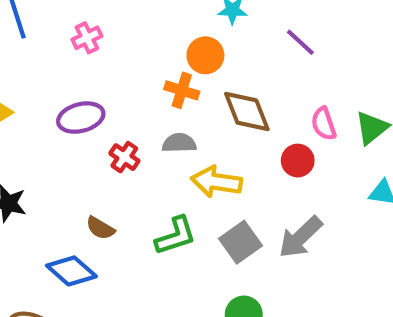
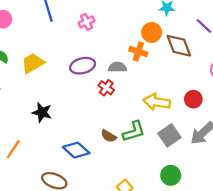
brown diamond: (247, 112) -> (179, 46), moved
gray semicircle: (179, 143) -> (117, 67), moved
red circle: (298, 161) -> (193, 99), moved
brown semicircle: (100, 228) -> (109, 136), moved

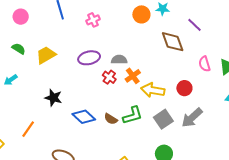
orange circle: (152, 32) -> (141, 14), moved
orange cross: (138, 52) -> (133, 76), moved, turned 35
blue diamond: (76, 150) -> (84, 117), moved

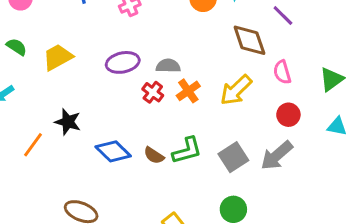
pink semicircle: (205, 64) -> (282, 72), moved
red circle: (184, 88) -> (288, 115), moved
yellow arrow: (153, 90) -> (236, 90), moved, turned -55
orange line: (28, 129) -> (33, 145), moved

